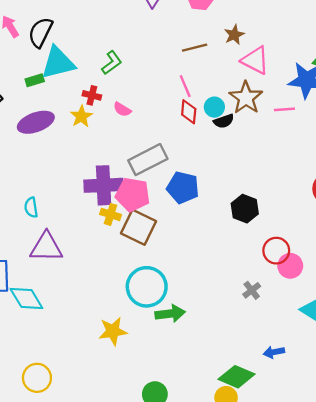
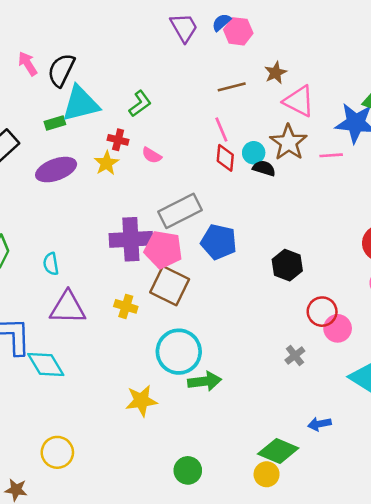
black semicircle: (224, 121) -> (264, 168), turned -144
yellow cross: (111, 214) -> (126, 306), moved

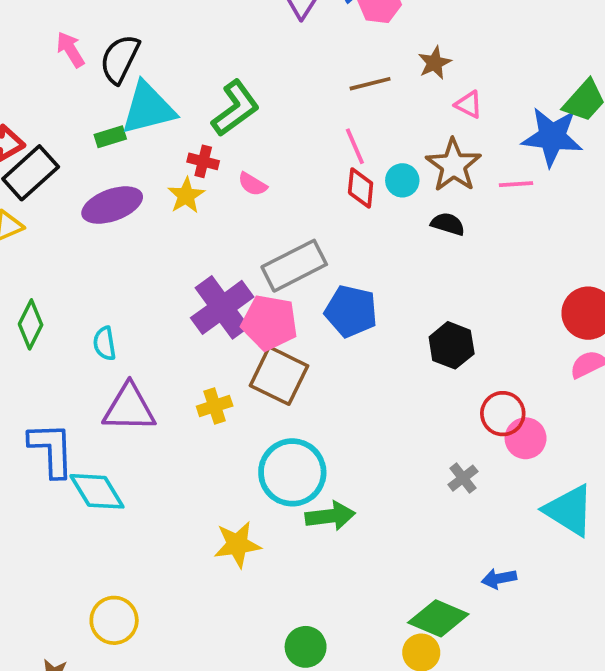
pink triangle: (299, 101) -> (469, 105), size x0.6
green L-shape: (140, 104) -> (235, 108), size x1.4
black semicircle: (264, 168) -> (448, 224), moved
purple cross: (131, 239) -> (222, 307), turned -33
yellow cross: (126, 306) -> (215, 406), turned -35

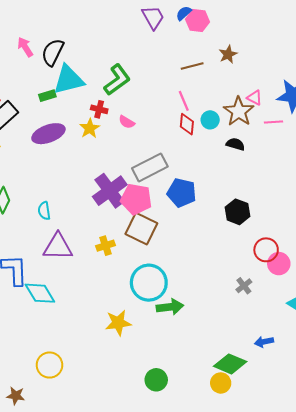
pink triangle: (469, 105) -> (254, 98), moved

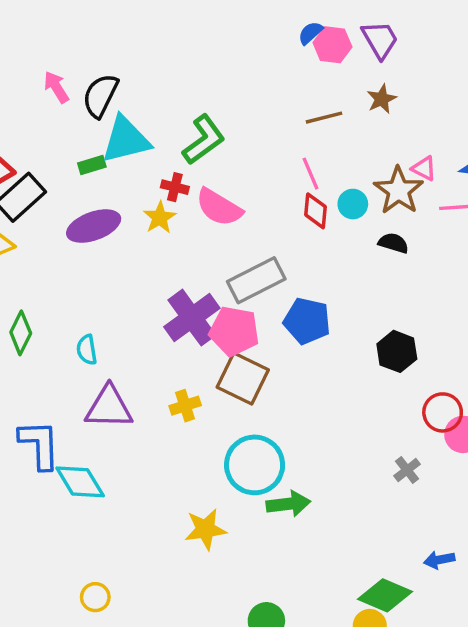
purple trapezoid: (153, 17) -> (380, 40), moved
pink semicircle: (127, 122) -> (219, 207), size x1.8
yellow circle: (49, 365) -> (95, 597), size x0.7

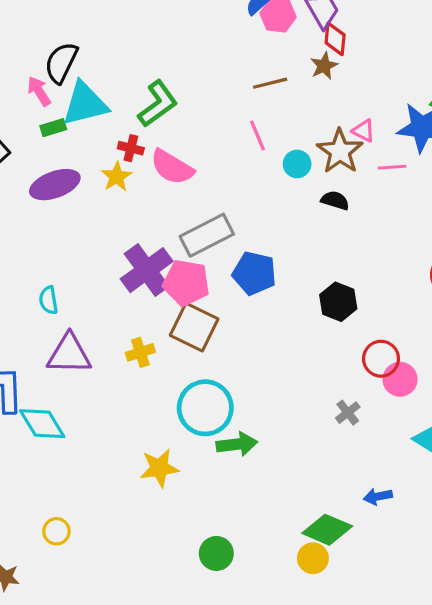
pink arrow: (56, 87) -> (39, 91), moved
red diamond: (316, 211) -> (335, 39), moved

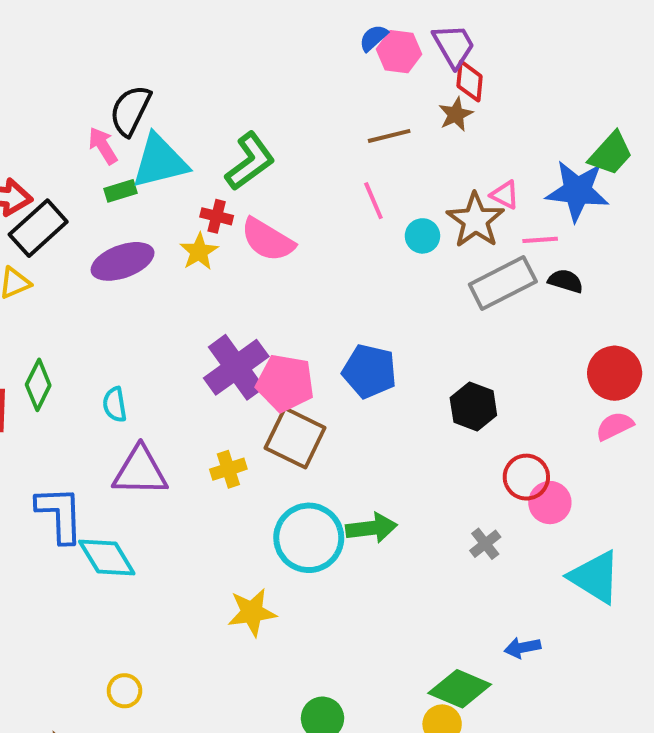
black semicircle: (335, 200) -> (566, 281), moved
gray rectangle: (207, 235) -> (503, 283), moved
green arrow: (237, 444) -> (372, 528), moved

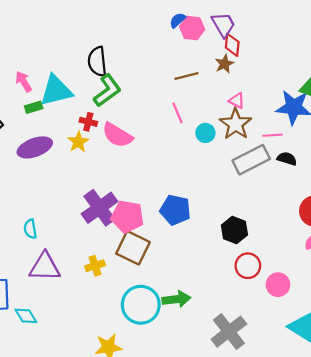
black semicircle: (130, 110) -> (97, 62), moved, turned -32
pink triangle: (505, 195) -> (237, 101), moved
red circle: (526, 477) -> (248, 266), moved
gray cross: (485, 544) -> (229, 332), moved, size x2.0
cyan diamond: (107, 557) -> (26, 316), size x0.7

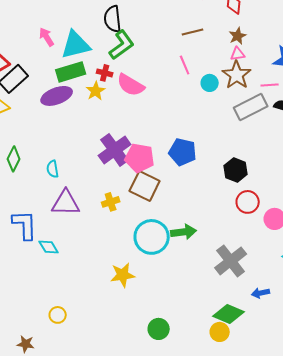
brown star: (224, 64) -> (238, 36), moved
pink triangle: (237, 101) -> (238, 54), turned -35
green rectangle: (34, 107) -> (71, 72), moved, size x1.8

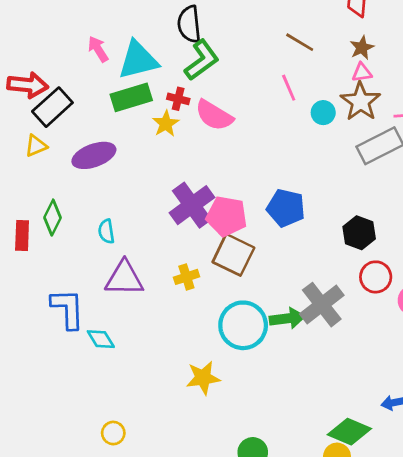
brown line: (193, 32) -> (300, 42), turned 45
purple ellipse: (57, 96) -> (94, 155), moved
gray cross: (231, 261) -> (322, 305), moved

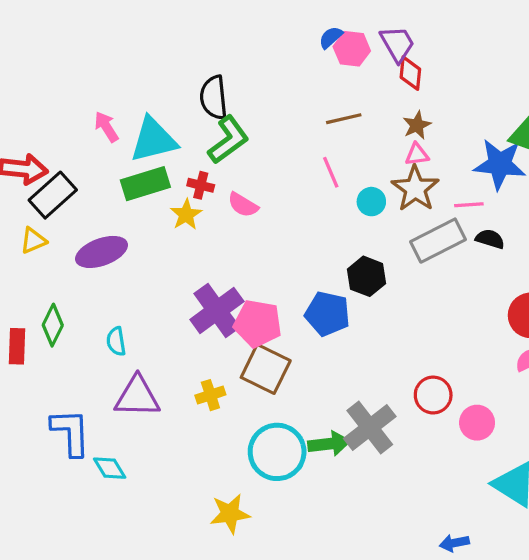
brown line: (300, 42) -> (344, 119), turned -44
pink semicircle: (214, 115) -> (243, 205), size x0.7
black hexagon: (359, 233) -> (366, 276), moved

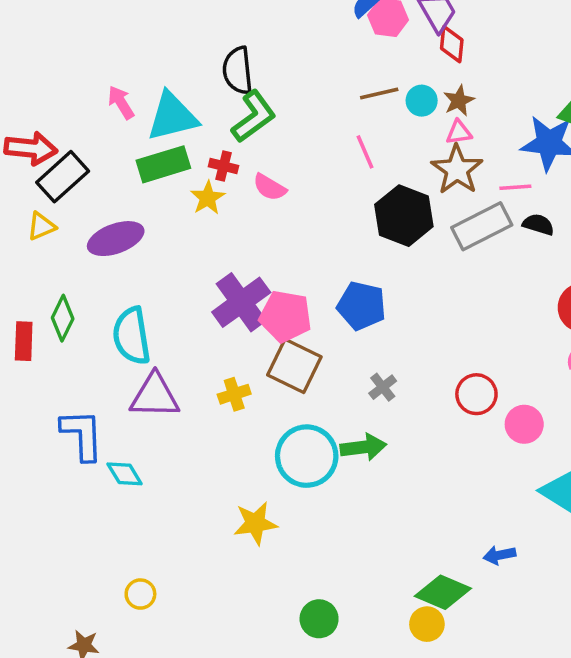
cyan circle: (371, 202) -> (422, 101), moved
black hexagon: (366, 276) -> (404, 216), moved, size x1.4
cyan semicircle: (116, 341) -> (132, 336), size x1.8
gray cross: (370, 428) -> (383, 387), moved, size x0.5

